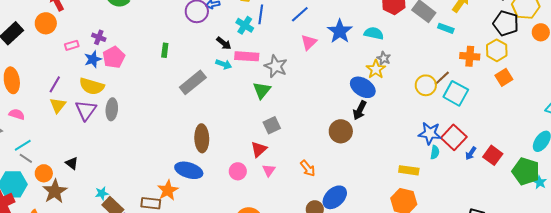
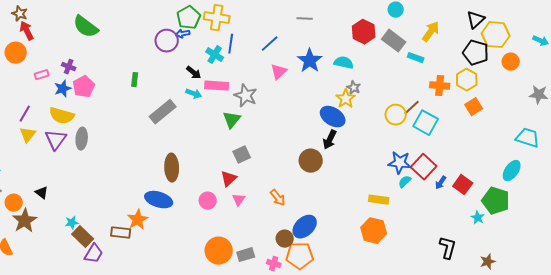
cyan semicircle: (435, 152) -> (405, 182), turned -144
cyan star: (540, 182) -> (478, 218), moved

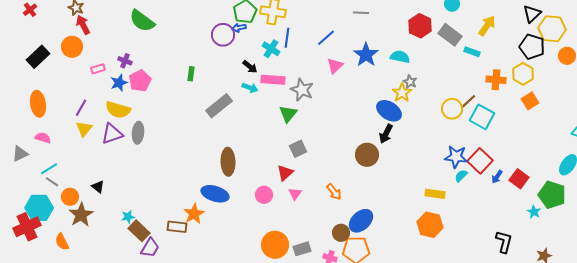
purple triangle: (56, 140) -> (112, 134), turned 35

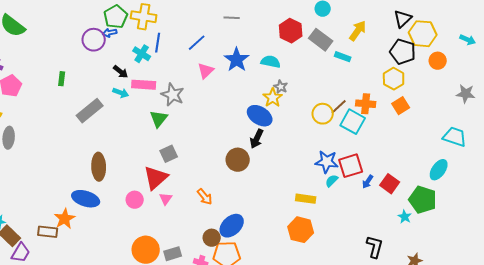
orange cross: (496, 80) -> (366, 104), moved
red square: (480, 161) -> (351, 166), turned 30
red triangle: (285, 173) -> (156, 178), size x1.5

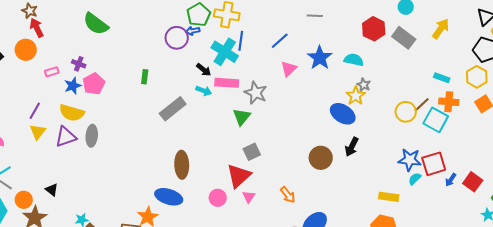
cyan cross: (142, 54) -> (225, 52), size x1.5
cyan rectangle: (343, 57) -> (442, 78), moved
black arrow: (257, 139) -> (352, 147), moved

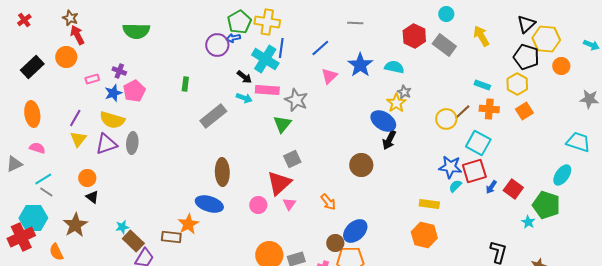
green semicircle: (96, 24) -> (136, 31), turned -36
yellow arrow: (441, 29) -> (481, 36), turned -65
cyan square: (436, 120) -> (478, 143), moved
black arrow: (352, 147) -> (389, 140), moved
orange circle: (24, 200) -> (87, 178), moved

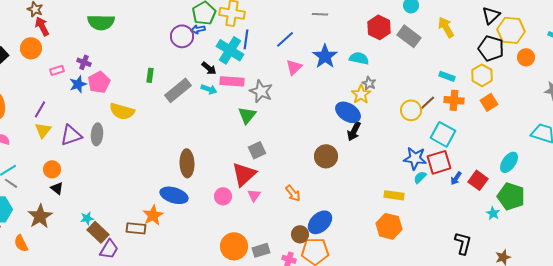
gray rectangle: (213, 116) -> (178, 90), moved
yellow semicircle: (112, 120) -> (122, 111), moved
cyan ellipse: (562, 175) -> (509, 162), moved

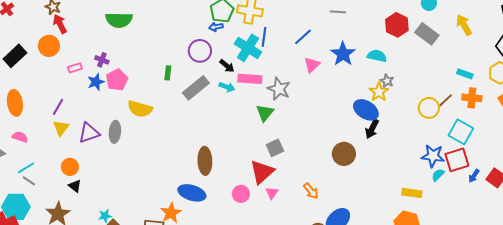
purple circle: (182, 36) -> (200, 51), moved

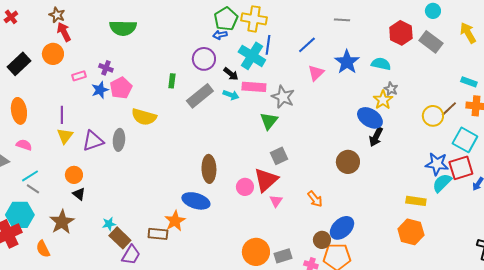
purple line: (58, 107) -> (62, 115), turned -30
cyan semicircle: (438, 175) -> (442, 183), size x1.5
pink circle: (241, 194) -> (245, 187), moved

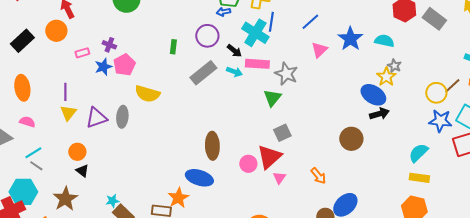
green rectangle: (172, 81) -> (173, 47), moved
black arrow: (376, 137) -> (379, 114), turned -132
blue star: (437, 164) -> (440, 121), moved
cyan semicircle: (442, 183) -> (418, 153), moved

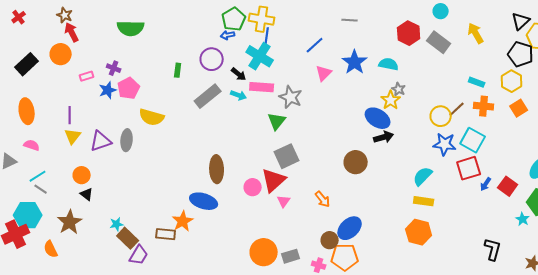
blue line: (271, 22) -> (267, 37), moved
gray square: (282, 133) -> (287, 156), size x1.4

